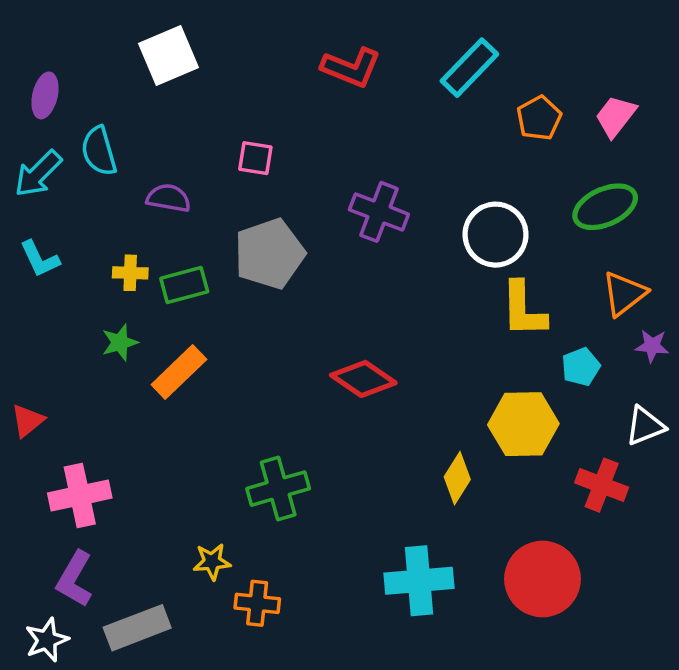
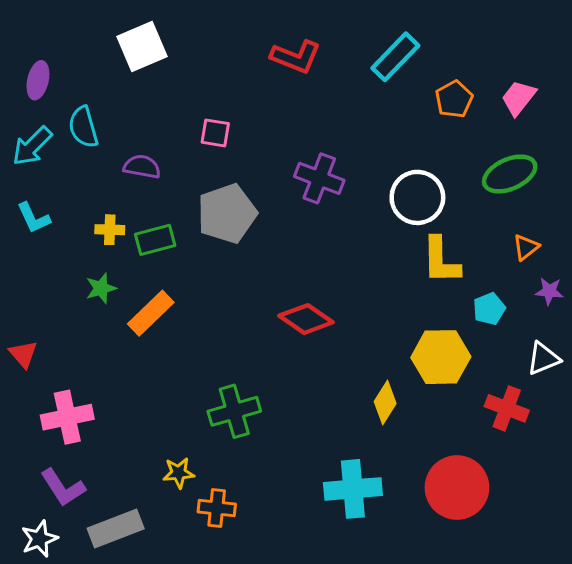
orange triangle: (624, 294) -> (526, 247), size x0.7
red triangle: (28, 421) -> (23, 354), turned -32
purple L-shape: (75, 579) -> (63, 487), turned -63

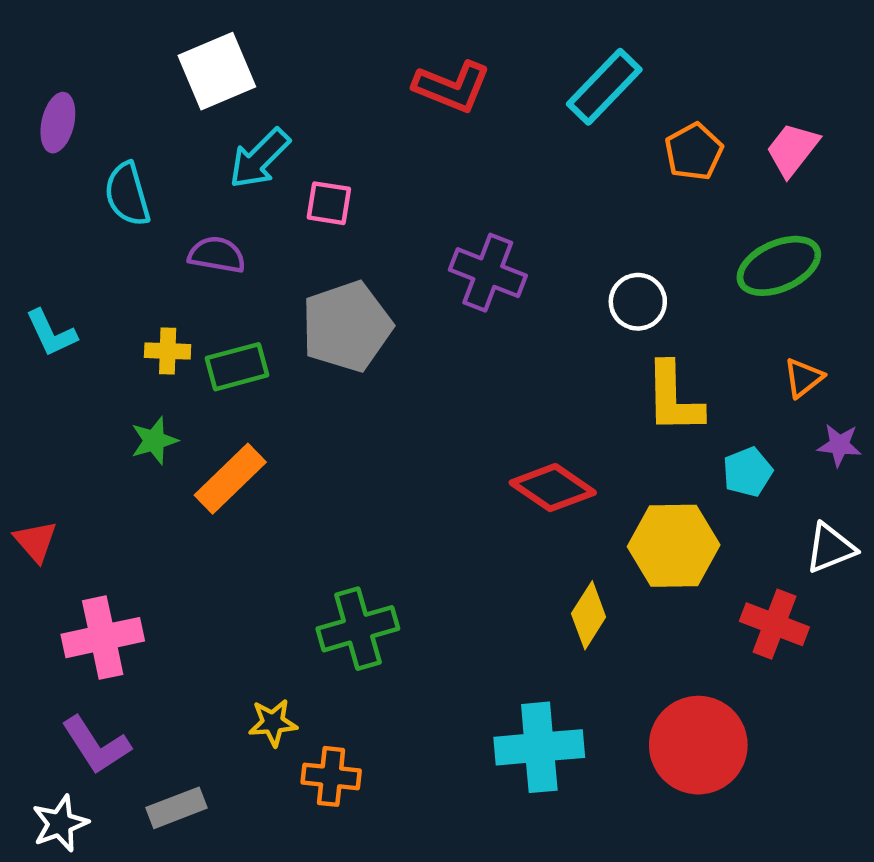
cyan arrow: (32, 146) -> (259, 158), moved
white circle: (417, 197) -> (638, 302), size x0.7
red diamond: (306, 319) -> (553, 488), moved
gray rectangle: (116, 529) -> (177, 808), size x0.7

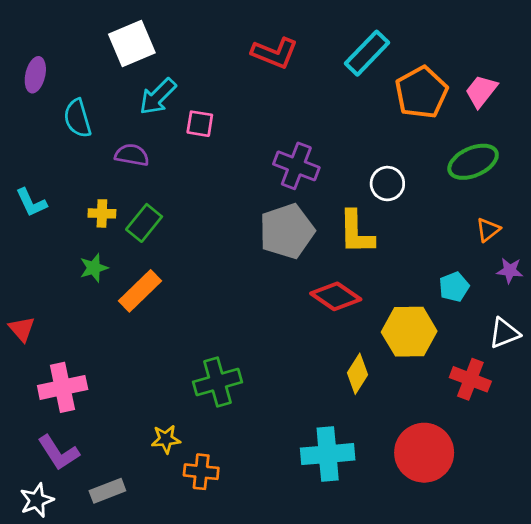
orange pentagon: (694, 152) -> (421, 92), size x1.5
gray pentagon: (347, 326) -> (287, 231), moved
green rectangle: (237, 367) -> (144, 223), turned -36
yellow L-shape: (674, 398) -> (356, 232), moved

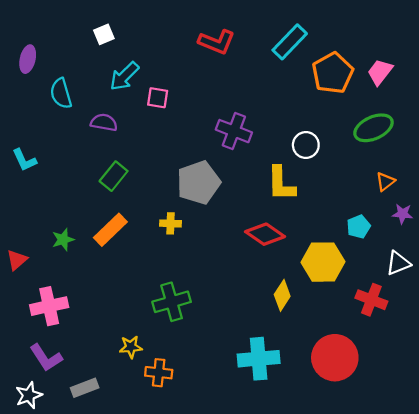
white square: (132, 44) -> (104, 34), size x0.6
yellow cross: (102, 213) -> (170, 223), moved
gray pentagon: (287, 231) -> (198, 183), moved
green star: (94, 268) -> (63, 240), moved
red triangle: (22, 329) -> (17, 260), turned 30

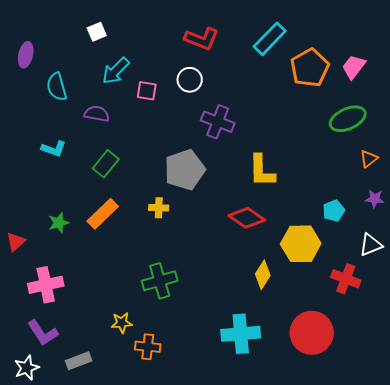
white circle: (306, 145) -> (190, 80), moved
cyan L-shape: (24, 160) -> (54, 149), moved, turned -45
orange triangle: (385, 182) -> (369, 159), moved

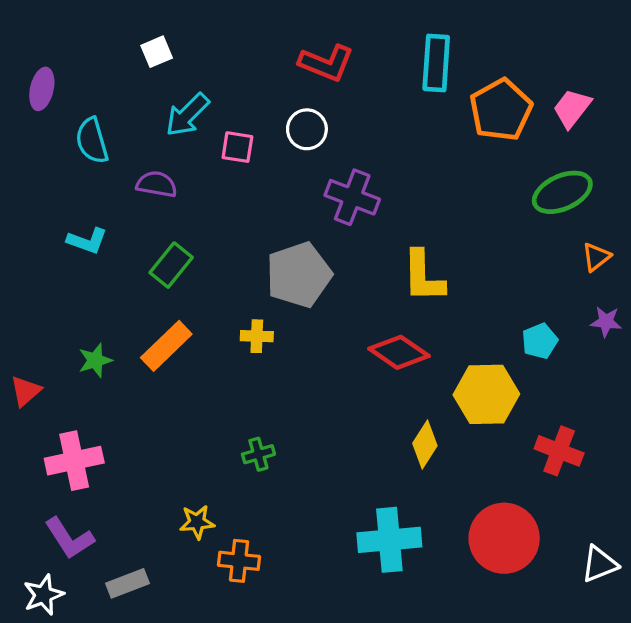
cyan rectangle: (270, 39) -> (436, 63), turned -40
white triangle: (371, 245) -> (599, 564), moved
green cross: (160, 281) -> (258, 454), size x0.6

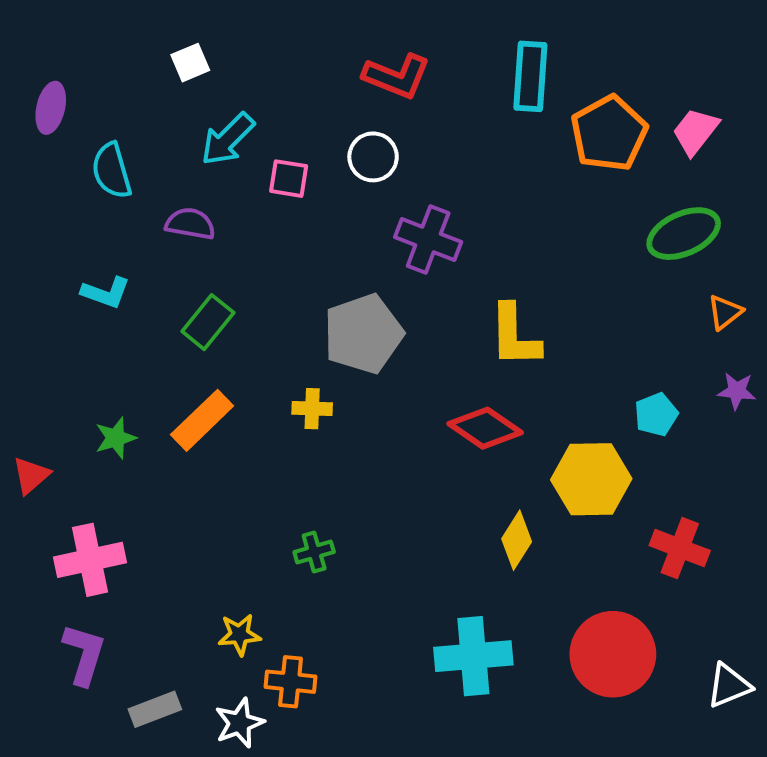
purple L-shape: (69, 538) -> (84, 654), turned -130
white star: (43, 595) -> (239, 723), moved

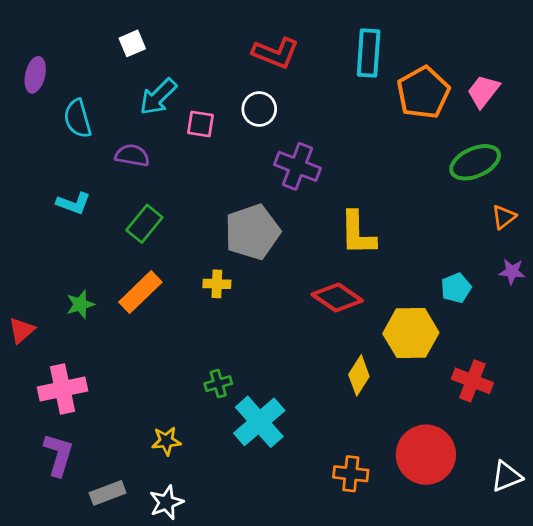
cyan cross: (473, 656) -> (259, 422), moved, turned -36
orange cross: (291, 682) -> (351, 474), moved

